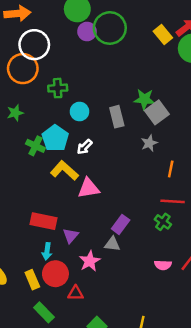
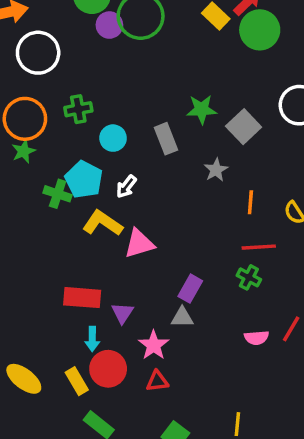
orange circle: (23, 69) -> (25, 119), moved
gray square: (157, 112) -> (244, 127), moved
red triangle: (76, 293) -> (157, 381), moved

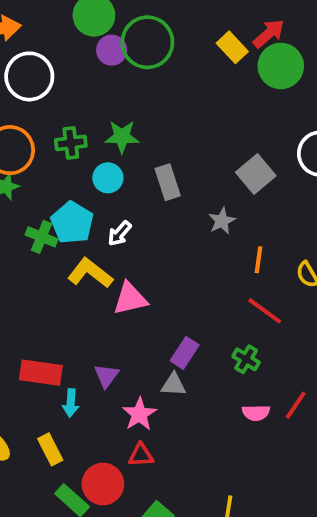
green star: (202, 109) -> (122, 137), moved
red line: (259, 247) -> (265, 311), turned 36
green cross: (249, 277) -> (246, 359), moved
red rectangle: (82, 298) -> (41, 373), moved
red circle: (108, 369) -> (103, 484), moved

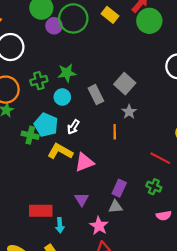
yellow rectangle: (232, 47) -> (110, 15), moved
gray square: (256, 174) -> (125, 84), moved
orange line: (258, 260) -> (115, 132), moved
purple triangle: (107, 376) -> (82, 199), moved

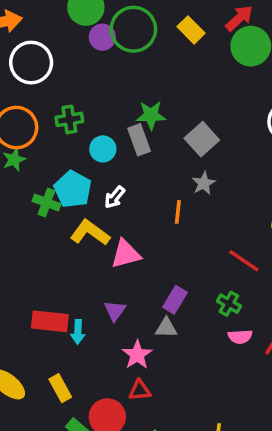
green star: (67, 73) -> (151, 115), moved
gray rectangle: (96, 95) -> (139, 140), moved
pink semicircle: (164, 216) -> (240, 337), moved
cyan arrow: (60, 225) -> (78, 332), moved

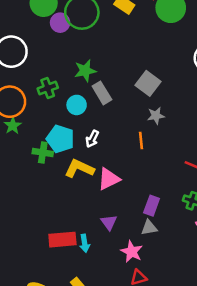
green star: (151, 115) -> (85, 71), moved
gray star: (204, 183) -> (156, 116), turned 30

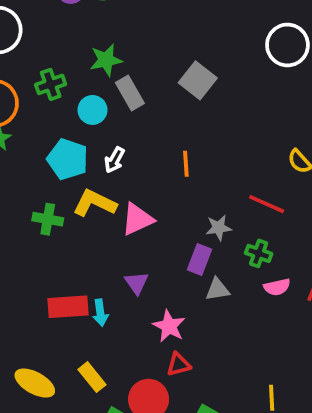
gray star: (156, 116) -> (219, 228), moved
green cross: (43, 153) -> (48, 219), moved
gray triangle: (149, 228) -> (217, 289), moved

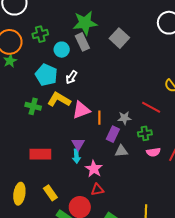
green star: (106, 60) -> (85, 23), moved, size x1.4
orange line: (186, 164) -> (99, 118), moved
green cross: (259, 253) -> (145, 133), turned -32
cyan arrow: (100, 313) -> (76, 156), moved
yellow ellipse: (35, 383) -> (19, 194), turned 65

